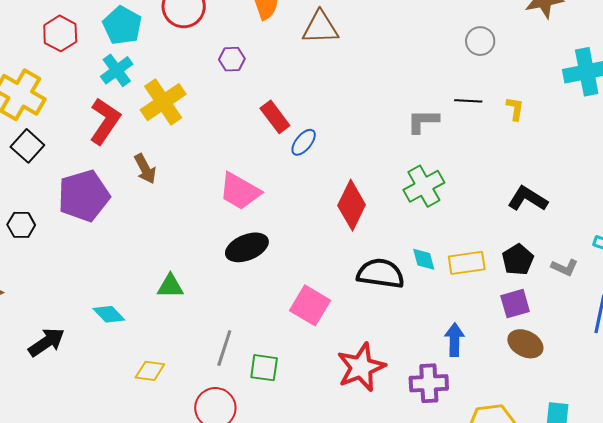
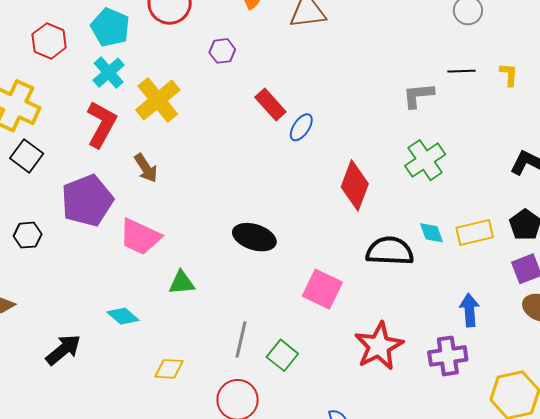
pink trapezoid: (240, 191) -> (140, 237), moved
black ellipse: (247, 247) -> (254, 237), turned 45
green square: (264, 368) -> (282, 355), turned 36

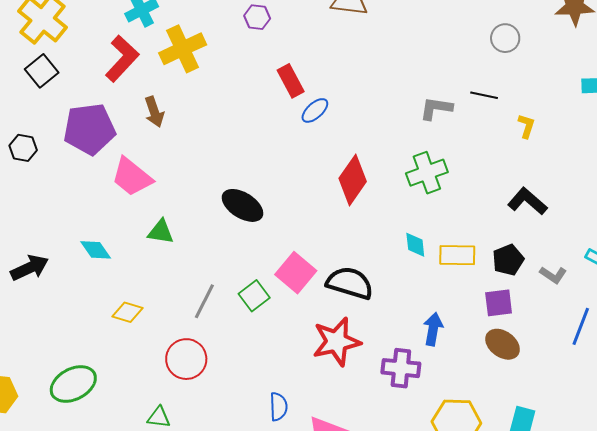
yellow L-shape: (509, 75) -> (526, 126), moved
black semicircle: (390, 251) -> (350, 283), moved
green square: (282, 355) -> (254, 296), moved

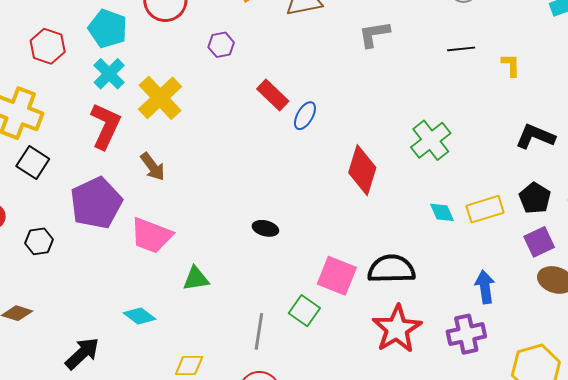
gray L-shape: (436, 108) -> (374, 34), moved
black ellipse: (243, 205) -> (265, 228), size x0.6

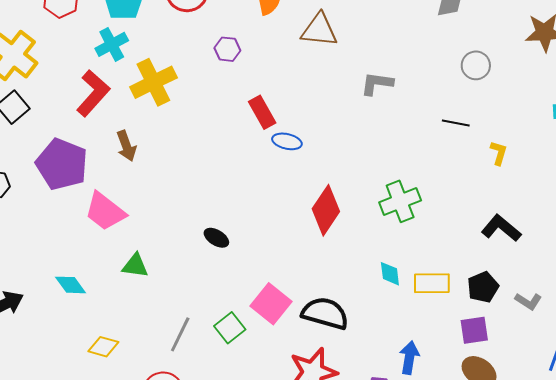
blue ellipse: (305, 116) -> (287, 141), turned 56
purple pentagon: (96, 203) -> (62, 164), turned 30

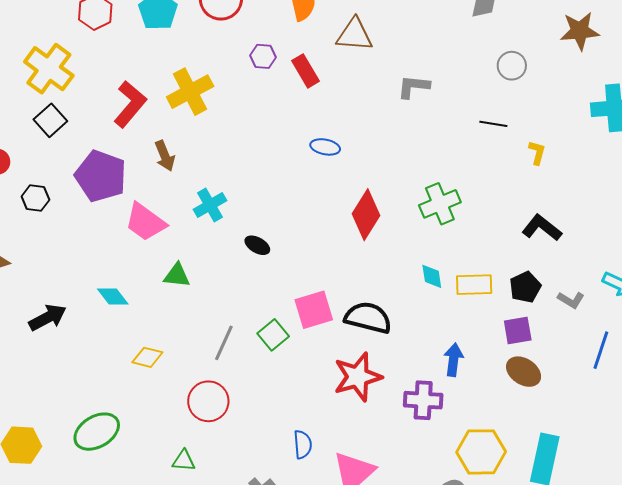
cyan cross: (112, 44) -> (210, 205), moved
red rectangle: (262, 112) -> (306, 71), moved
pink square: (271, 304) -> (314, 310), turned 36

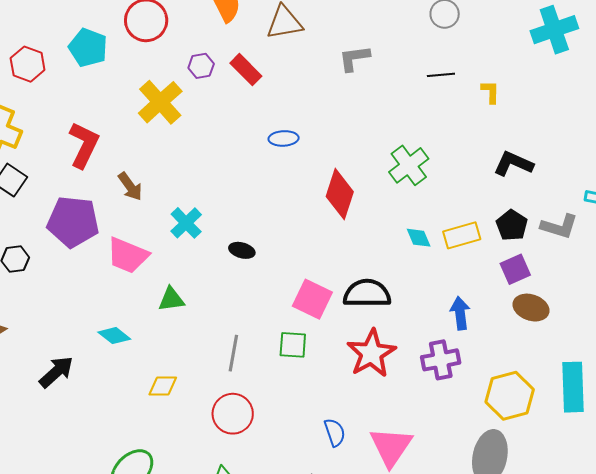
yellow cross: (190, 92) -> (160, 102), moved
gray L-shape: (571, 300) -> (559, 226), size x1.4
pink square: (314, 310) -> (312, 299), turned -33
green square: (273, 335) -> (293, 345), moved, turned -32

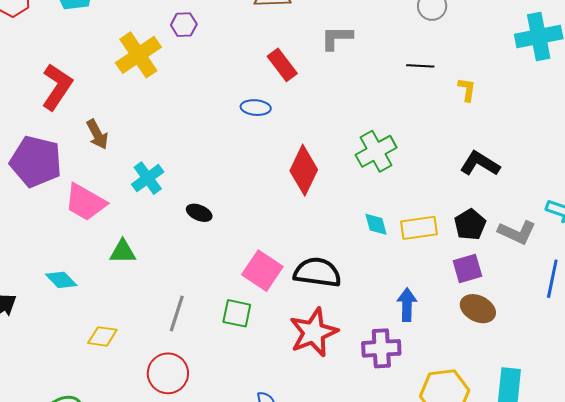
red rectangle: (246, 70) -> (282, 65), moved

